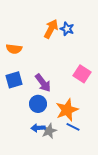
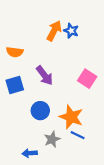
purple arrow: (43, 83) -> (45, 75), moved
orange star: (67, 110) -> (71, 117), turned -30
blue arrow: (38, 128) -> (30, 153), moved

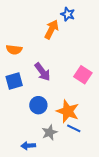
blue star: (71, 31) -> (68, 14), moved

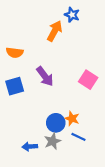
blue circle: (38, 105) -> (56, 123), moved
orange star: (68, 111) -> (72, 118), size x0.6
blue arrow: (28, 146) -> (30, 147), moved

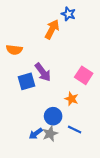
blue square: (15, 86) -> (26, 81), moved
orange star: (72, 118) -> (71, 99), moved
blue arrow: (30, 147) -> (36, 134), moved, turned -32

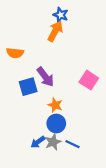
blue star: (68, 14) -> (61, 15), moved
orange star: (71, 99) -> (55, 105), moved
blue line: (75, 129) -> (73, 144), moved

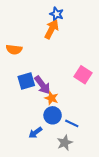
purple arrow: (45, 77) -> (42, 85), moved
gray star: (53, 142) -> (65, 143), moved
blue line: (73, 144) -> (72, 123), moved

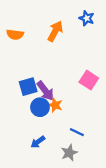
blue star: (57, 14) -> (87, 18), moved
orange semicircle: (14, 50) -> (15, 35), moved
blue circle: (53, 115) -> (40, 107), moved

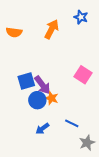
blue arrow: (38, 142) -> (42, 129), moved
gray star: (69, 153) -> (87, 143), moved

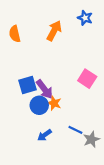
orange semicircle: (14, 32) -> (15, 34), turned 70
gray star: (87, 143) -> (91, 139), moved

